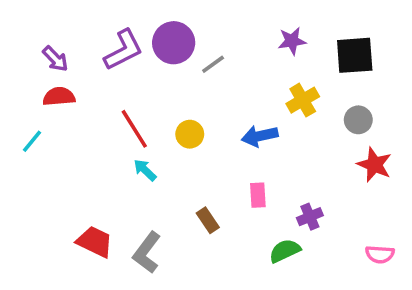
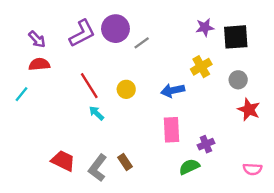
purple star: (292, 41) -> (205, 27), moved
pink rectangle: (258, 195) -> (171, 130), size x1.5
brown rectangle: (208, 220) -> (125, 162), moved

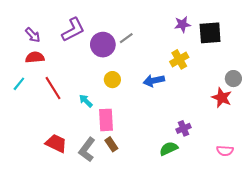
purple circle: (115, 29) -> (103, 45), moved
gray circle: (238, 80) -> (233, 79), moved
red line: (89, 86) -> (53, 88), moved
pink rectangle: (171, 130) -> (106, 120), moved

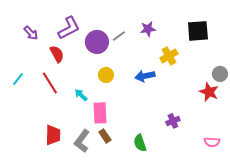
purple star: (182, 24) -> (148, 29), moved
red semicircle: (35, 57) -> (57, 54), moved, turned 66
red trapezoid: (56, 143) -> (53, 135), turned 65
green semicircle: (169, 149) -> (140, 143), moved, turned -84

